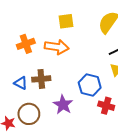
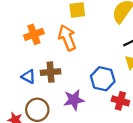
orange arrow: (57, 47) -> (67, 38), turned -120
purple star: (63, 105) -> (74, 100), turned 30

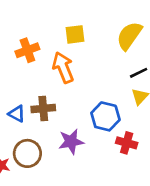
orange cross: (34, 34) -> (27, 50), moved

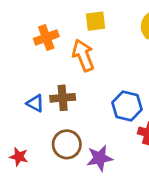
purple star: (71, 142) -> (100, 158), moved
brown circle: (27, 153) -> (67, 144), moved

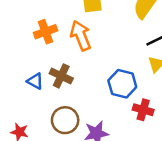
orange cross: (46, 38) -> (46, 32), moved
brown cross: (63, 98) -> (61, 76), turned 30

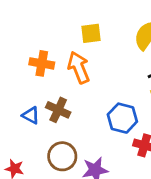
orange cross: (46, 32) -> (42, 63), turned 30

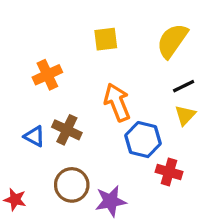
orange cross: (42, 63) -> (47, 75), turned -35
orange arrow: (79, 68) -> (117, 102), moved

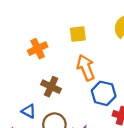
yellow square: (106, 39) -> (78, 34), moved
blue triangle: (34, 136) -> (29, 111), moved

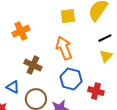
yellow square: (78, 34) -> (68, 16), moved
blue hexagon: (104, 93) -> (71, 79), moved

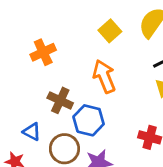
yellow square: (68, 16) -> (110, 31), turned -35
blue hexagon: (71, 79) -> (89, 120), moved

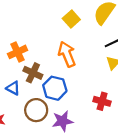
orange cross: (43, 52) -> (18, 52), moved
blue triangle: (32, 132) -> (13, 88), moved

